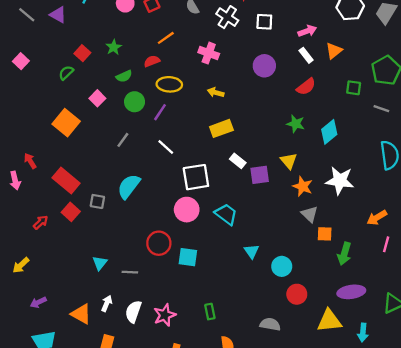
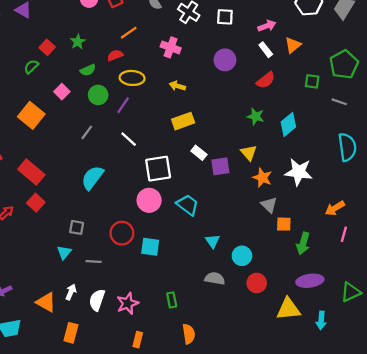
gray square: (97, 201) -> (77, 227), moved
gray semicircle: (270, 324) -> (215, 278), moved

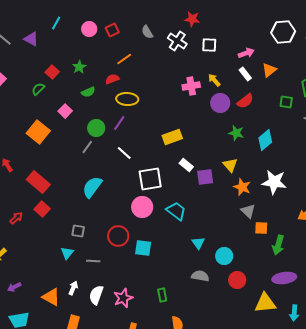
pink cross: (171, 47) -> (191, 86), moved, turned -30
purple circle: (225, 60) -> (220, 103), moved
yellow arrow: (177, 86) -> (214, 80), moved, turned 32
green circle: (98, 95) -> (96, 128), moved

